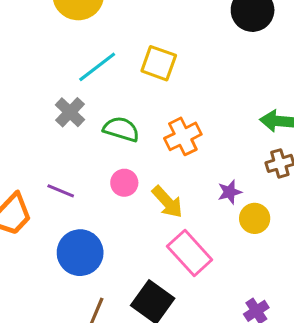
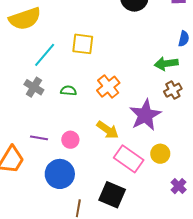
green semicircle: (121, 129) -> (68, 91), size x0.7
pink circle: (124, 183) -> (70, 140), moved
purple star: (230, 192) -> (145, 115), size x2.0
yellow circle: (255, 218) -> (160, 154), moved

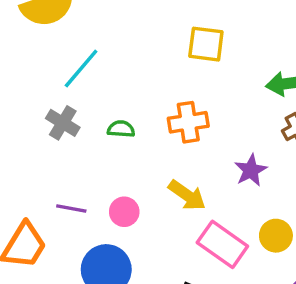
yellow square: (83, 44) -> (206, 44), moved
orange cross: (108, 87) -> (188, 122), turned 30
purple star: (145, 115) -> (251, 170), size x0.6

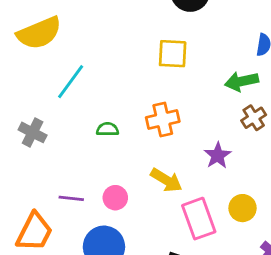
gray cross: (63, 123) -> (33, 132), moved
pink rectangle: (222, 244) -> (199, 219), turned 39

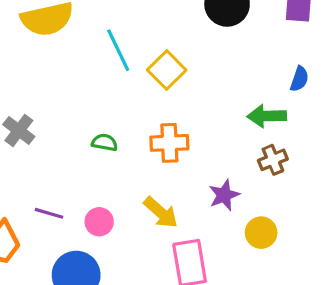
yellow square: (173, 54) -> (167, 70), moved, turned 32
cyan line: (71, 82) -> (118, 50), moved, turned -72
yellow circle: (243, 208) -> (261, 233), moved

